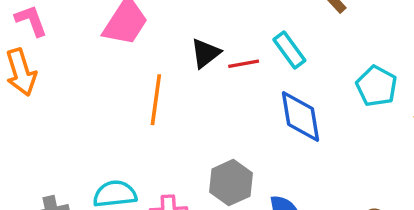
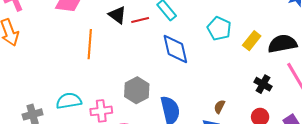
black triangle: (205, 53) -> (117, 15), turned -42

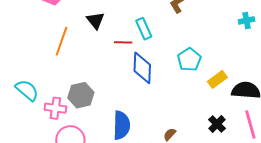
red line: (140, 20) -> (123, 42), moved
gray hexagon: (137, 90) -> (81, 95), moved
cyan semicircle: (69, 101) -> (27, 90), turned 35

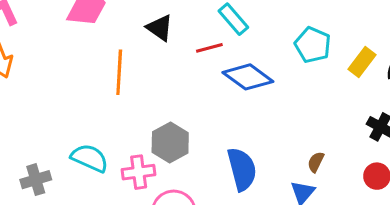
blue diamond: (142, 68) -> (248, 77), turned -40

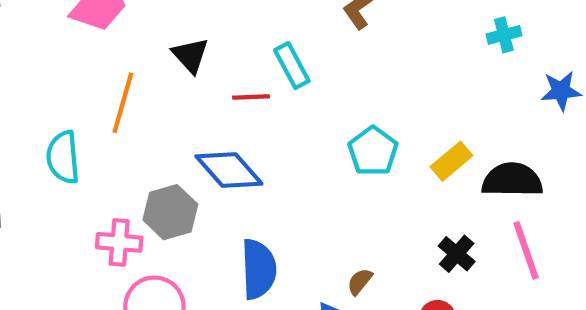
cyan pentagon: (313, 45) -> (373, 151), moved
blue diamond: (248, 77) -> (229, 170), moved
cyan semicircle: (90, 158) -> (63, 157), moved, turned -132

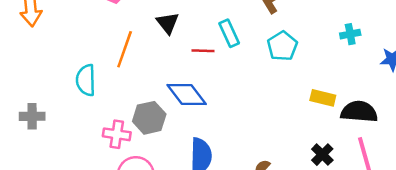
cyan cross: (504, 35) -> (350, 34), moved
cyan pentagon: (373, 151) -> (282, 46), moved
yellow rectangle: (451, 161) -> (323, 98), turned 50

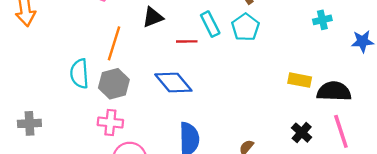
black triangle: (168, 23) -> (153, 17), turned 50
cyan pentagon: (282, 46) -> (245, 27), moved
gray cross: (32, 116) -> (29, 123), moved
gray hexagon: (149, 118) -> (114, 84), moved

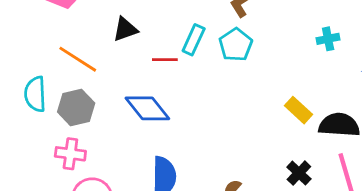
cyan rectangle: (210, 24) -> (194, 40), turned 50
orange line: (114, 43) -> (78, 59), turned -76
yellow rectangle: (300, 80) -> (299, 110), turned 30

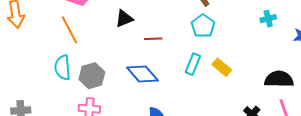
cyan rectangle: (194, 40) -> (193, 64), moved
orange line: (78, 59) -> (70, 30), moved, turned 32
yellow rectangle: (299, 110) -> (222, 67), moved

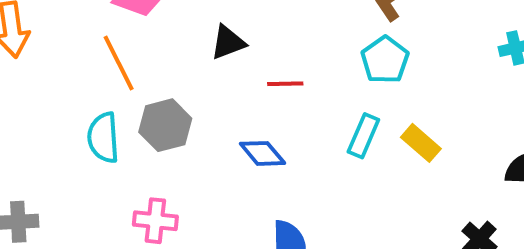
blue diamond: (142, 74) -> (262, 153), size x0.7
gray hexagon: (92, 76) -> (165, 125), moved

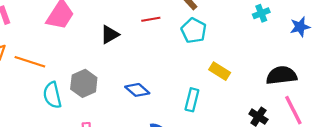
orange line: (119, 63) -> (30, 62), moved, turned -36
red line: (285, 84) -> (151, 19), moved
cyan rectangle: (363, 136) -> (192, 100), moved

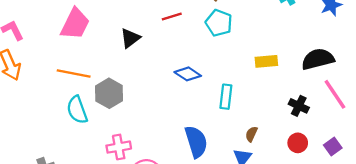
orange line: (30, 62) -> (74, 74), moved
yellow rectangle: (220, 71) -> (266, 61), moved, turned -30
blue diamond: (137, 90) -> (188, 74), moved

